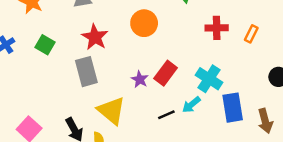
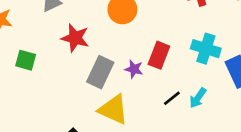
gray rectangle: (86, 72) -> (100, 72), moved, turned 56
cyan arrow: (191, 105) -> (198, 98), moved

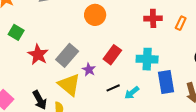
red star: (75, 38) -> (38, 55), moved
cyan cross: (206, 49) -> (147, 59), turned -30
purple star: (134, 69) -> (89, 70), moved

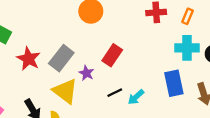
cyan cross: (147, 59) -> (187, 48), moved

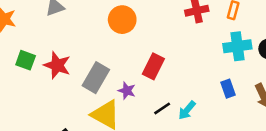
red star: (29, 59) -> (57, 65), moved
blue rectangle: (174, 83) -> (228, 89), size x0.6

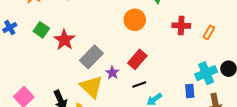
orange circle: (122, 20) -> (135, 20), moved
cyan cross: (237, 46) -> (206, 73), moved, turned -30
black line: (162, 108) -> (139, 84), moved

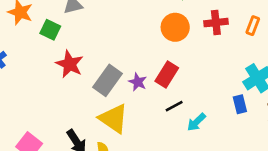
orange circle: (135, 20) -> (175, 27), moved
green square: (41, 30) -> (50, 30), moved
purple star: (112, 73) -> (138, 82), moved

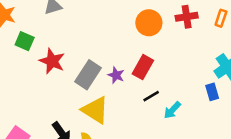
green square: (50, 30) -> (25, 41), moved

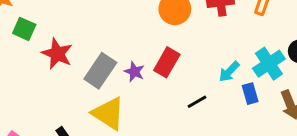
black line: (151, 96) -> (197, 102), moved
cyan arrow: (172, 110) -> (229, 72), moved

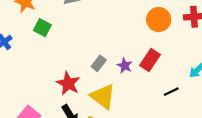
red star: (57, 54) -> (68, 83), moved
gray rectangle: (100, 71) -> (99, 63), size x0.6

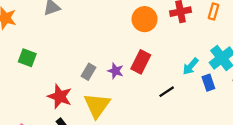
green square: (42, 28) -> (27, 58), moved
yellow triangle: (103, 96) -> (97, 105), turned 36

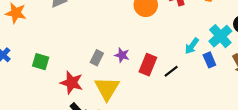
green square: (27, 58) -> (41, 62), moved
red rectangle: (141, 62) -> (148, 65), moved

